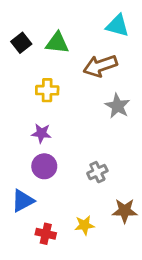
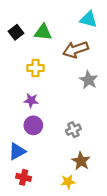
brown star: (125, 211) -> (81, 161), moved, turned 30
yellow star: (84, 225) -> (68, 182), moved
red cross: (46, 234) -> (24, 177), moved

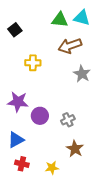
green triangle: (43, 32) -> (60, 20), moved
purple star: (31, 100) -> (18, 102), moved, size x1.5
purple circle: (33, 125) -> (40, 116), moved
yellow star: (68, 182) -> (52, 168), moved

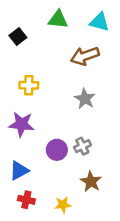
green triangle: (60, 20) -> (58, 19), moved
yellow cross: (33, 63) -> (29, 85), moved
gray star: (82, 74) -> (85, 99), moved
purple circle: (40, 116) -> (57, 150), moved

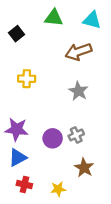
purple star: (21, 124) -> (17, 129), moved

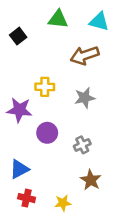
yellow cross: (27, 79) -> (45, 87), moved
gray star: (78, 91) -> (85, 98), turned 30
purple star: (17, 129) -> (19, 110), moved
purple circle: (53, 138) -> (47, 133), moved

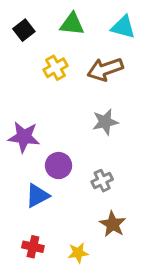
black square: (18, 36) -> (24, 30), moved
yellow cross: (45, 87) -> (56, 68), moved, turned -30
blue triangle: (19, 169) -> (37, 196), moved

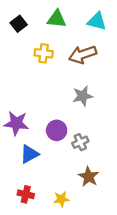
yellow cross: (56, 68) -> (44, 53), turned 36
purple star: (24, 137) -> (16, 123), moved
purple circle: (59, 166) -> (57, 130), moved

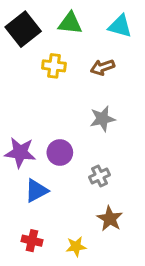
black square: (19, 24) -> (23, 29), size x1.6
brown arrow: (83, 54) -> (102, 67), size x0.7
purple circle: (57, 130) -> (60, 153), moved

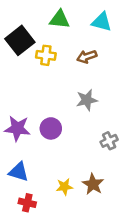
black square: (23, 29) -> (20, 40), moved
gray cross: (100, 176) -> (109, 141), moved
blue triangle: (36, 191) -> (19, 172), moved, turned 45
yellow star: (76, 247) -> (64, 187), moved

